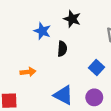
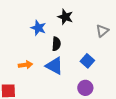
blue triangle: (63, 95) -> (54, 66), moved

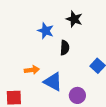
blue triangle: (54, 66) -> (53, 82), moved
purple circle: (85, 88) -> (77, 95), moved

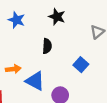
blue star: (46, 31) -> (17, 20), moved

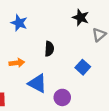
black star: (57, 17) -> (81, 17), moved
orange arrow: (13, 69) -> (17, 63), moved

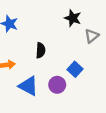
purple circle: (62, 97) -> (57, 85), moved

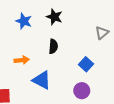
black star: (73, 18) -> (54, 17), moved
purple circle: (57, 85) -> (82, 91), moved

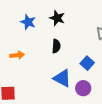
orange arrow: (22, 60) -> (17, 55), moved
blue triangle: (42, 80) -> (62, 78), moved

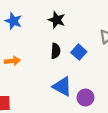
blue star: (28, 22) -> (13, 21), moved
blue square: (87, 63) -> (79, 52), moved

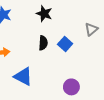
blue triangle: (62, 86) -> (23, 76), moved

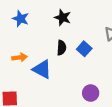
blue triangle: (23, 76) -> (42, 69), moved

